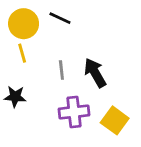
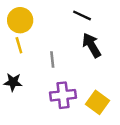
black line: (60, 18) -> (82, 15), moved
black arrow: (95, 73) -> (92, 45), moved

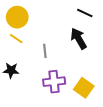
black line: (82, 15) -> (85, 13), moved
yellow line: (19, 45) -> (16, 39), turned -40

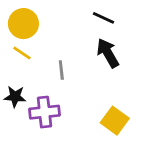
black line: (85, 13) -> (104, 18), moved
purple cross: (54, 82) -> (45, 112), moved

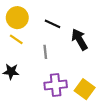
black line: (104, 18) -> (53, 24), moved
purple cross: (45, 112) -> (56, 85), moved

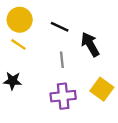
gray line: (45, 52) -> (62, 60), moved
yellow square: (85, 89) -> (102, 89), moved

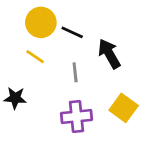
yellow circle: (20, 20) -> (41, 22), moved
yellow line: (18, 44) -> (35, 57), moved

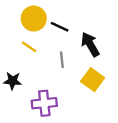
yellow square: (124, 108) -> (93, 80), moved
purple cross: (76, 117) -> (44, 103), moved

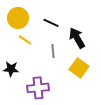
yellow circle: (34, 19) -> (18, 18), moved

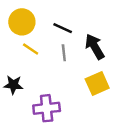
gray line: (53, 51) -> (64, 53), moved
yellow square: (79, 68) -> (97, 84), turned 30

